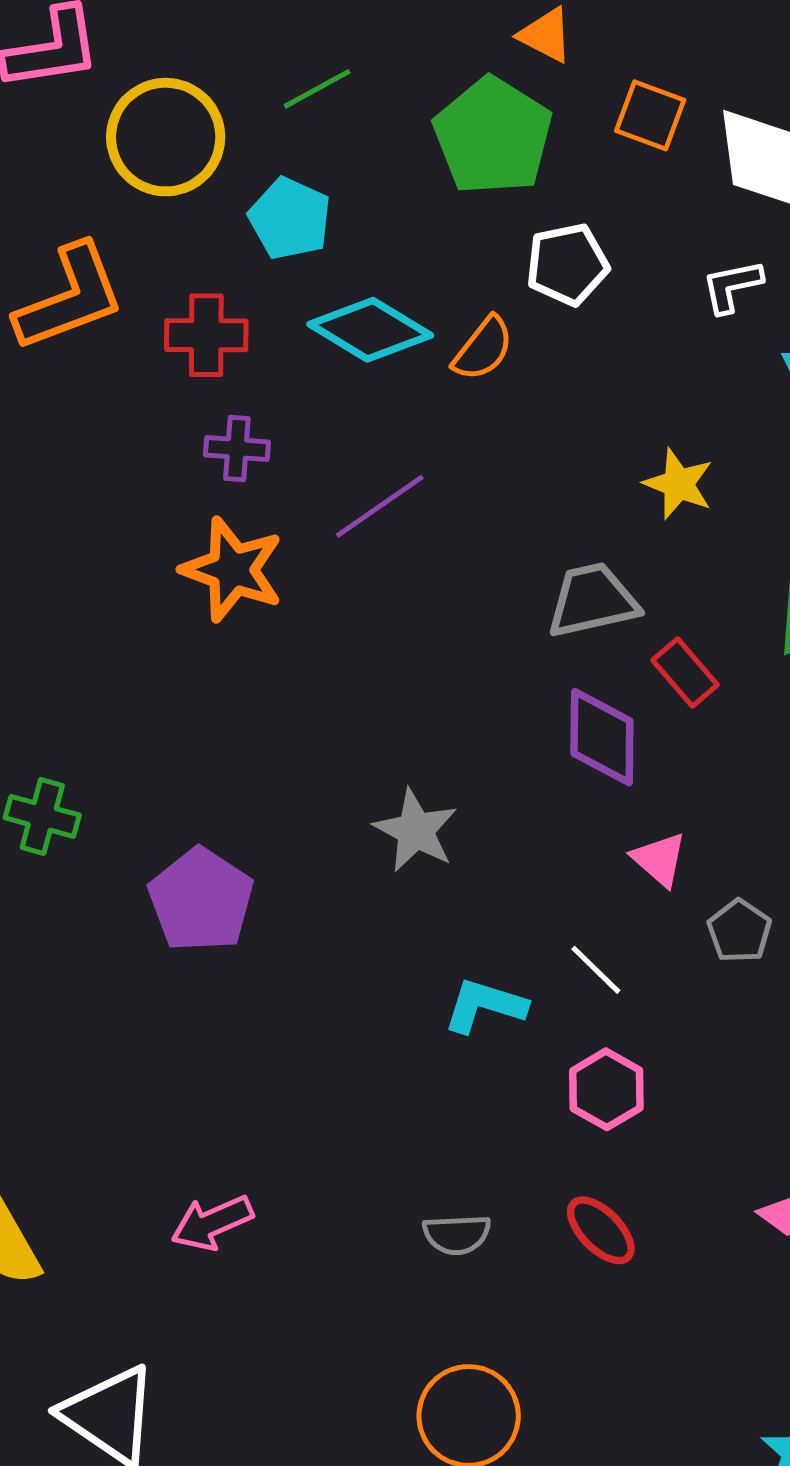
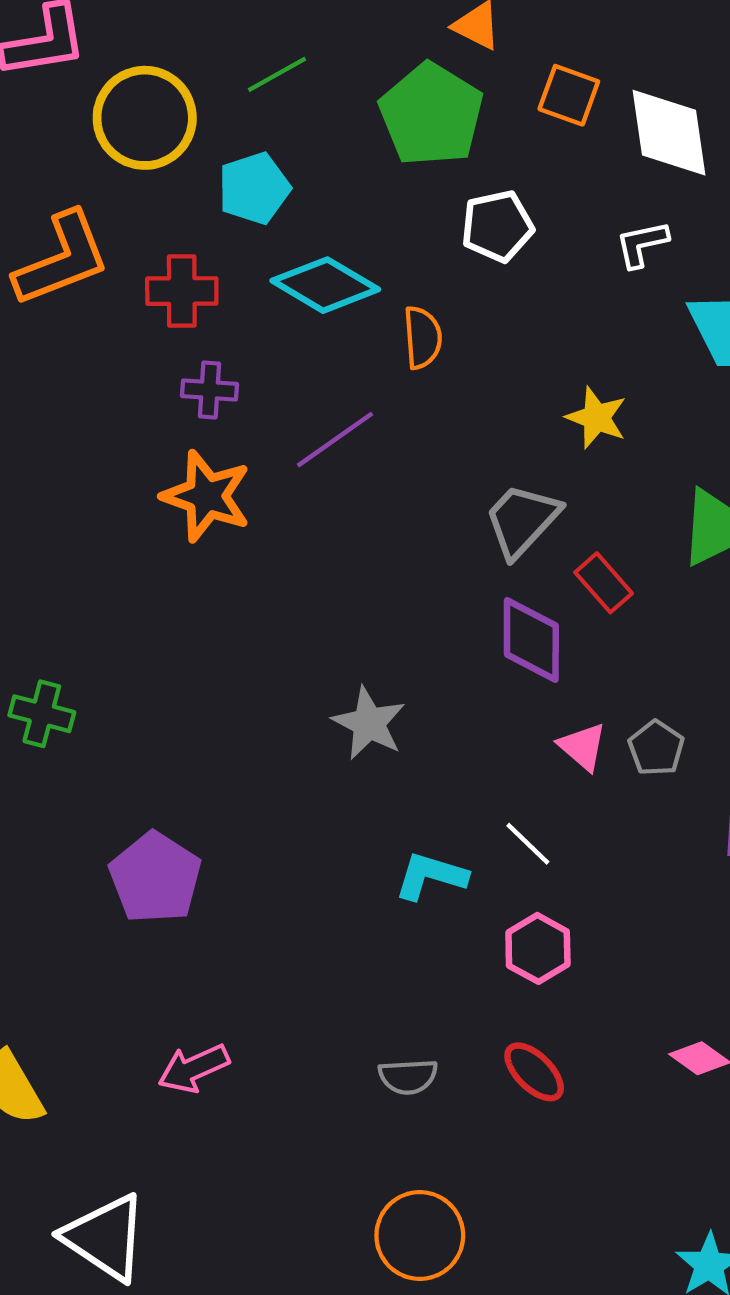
cyan pentagon: (290, 219) -> (254, 188), turned 30
orange semicircle: (483, 349) -> (422, 338), moved, turned -42
gray trapezoid: (592, 600) -> (522, 520), turned -34
purple pentagon: (201, 900) -> (155, 878), moved
gray pentagon: (739, 931) -> (656, 748), moved

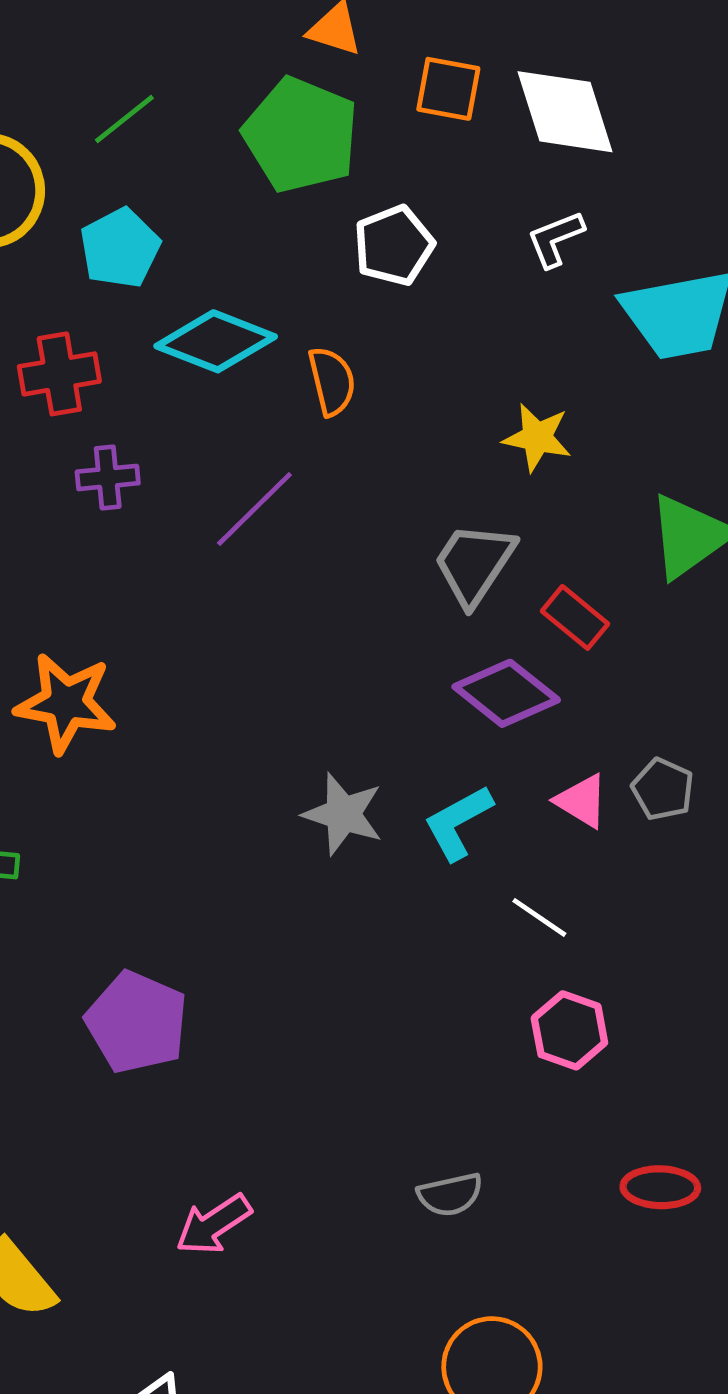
orange star: (206, 496) -> (66, 703), moved
purple diamond: (531, 640) -> (506, 693), turned -42
cyan L-shape: (431, 876) -> (458, 823), moved, turned -36
red ellipse: (534, 1072) -> (660, 1187), moved, turned -34

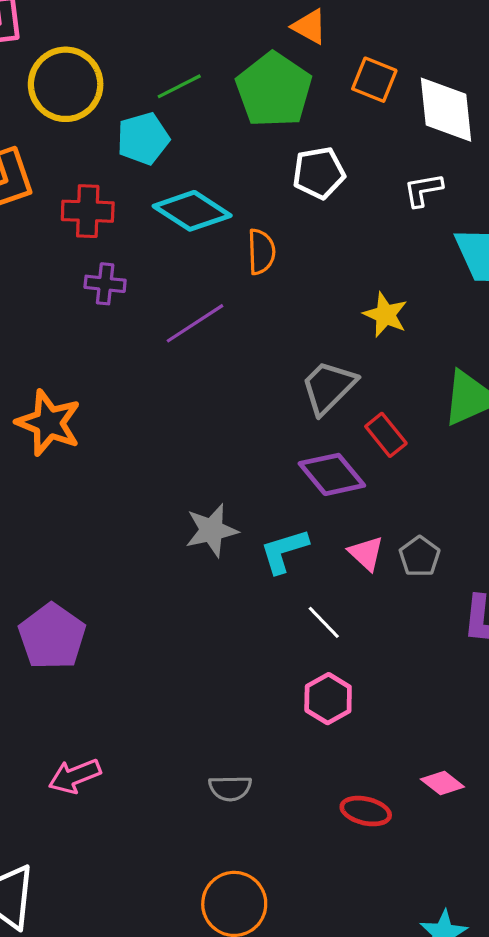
green line: (124, 119) -> (179, 86), moved
gray star: (343, 814) -> (212, 530), turned 30

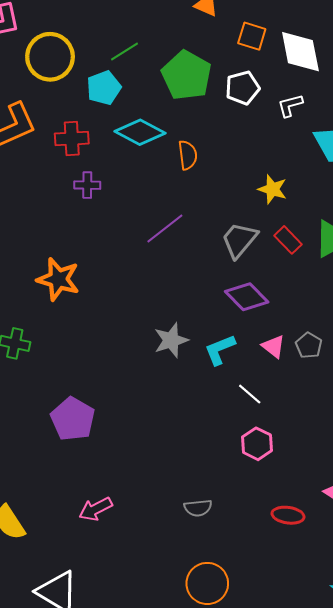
green pentagon: (274, 90) -> (187, 75), moved
white pentagon: (319, 173) -> (242, 88), moved
purple line: (195, 323) -> (165, 229), moved
red rectangle: (386, 435) -> (288, 240), moved

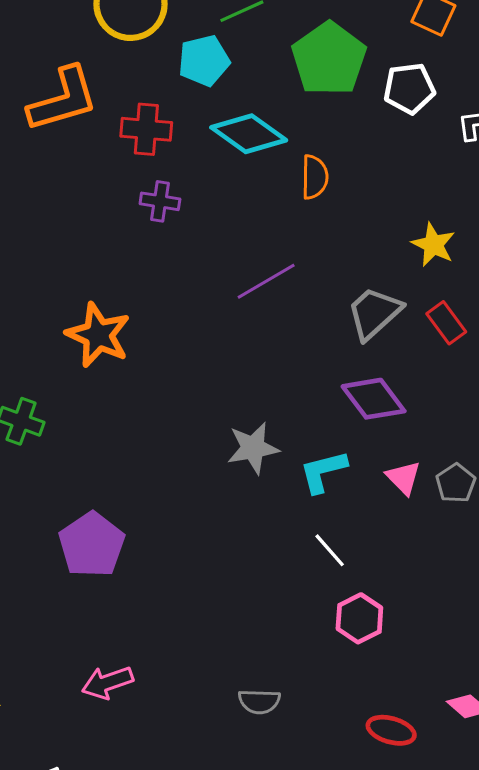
white line: (250, 394) -> (330, 550), moved

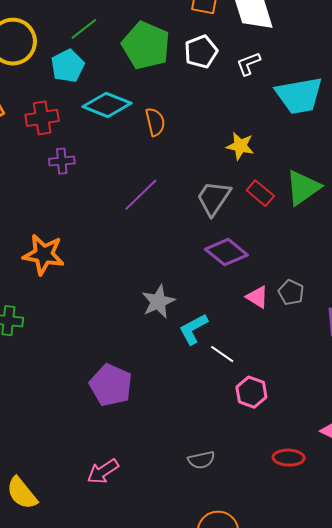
cyan L-shape: (323, 471) -> (193, 329), moved
purple pentagon: (92, 545) -> (111, 385), moved

